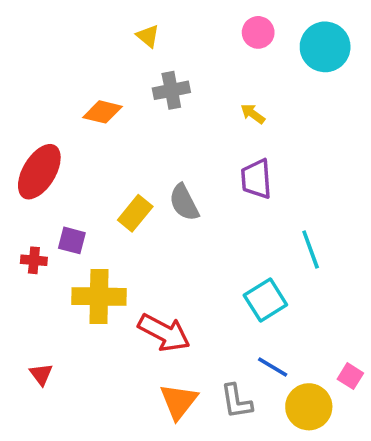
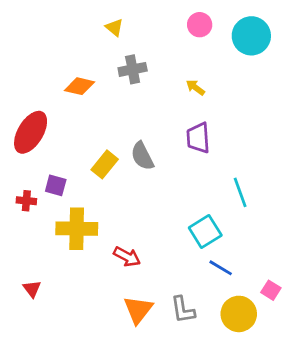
red arrow: (164, 333) -> (127, 257), size x0.7
blue line: (273, 367) -> (221, 268), moved

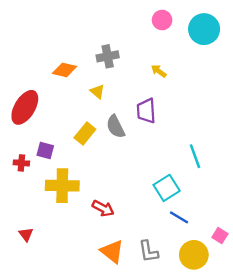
yellow triangle: (114, 27) -> (97, 91), moved
purple trapezoid: (198, 138) -> (146, 111), moved
orange triangle: (138, 310) -> (112, 251), turned -30

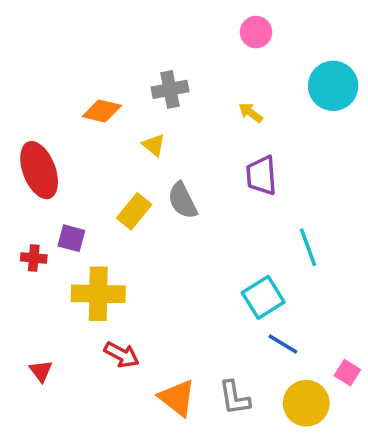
cyan circle: (204, 29) -> (333, 86), moved
red ellipse: (25, 107) -> (39, 170), turned -52
purple trapezoid: (146, 111) -> (261, 175), moved
red arrow: (103, 208) -> (122, 355), moved

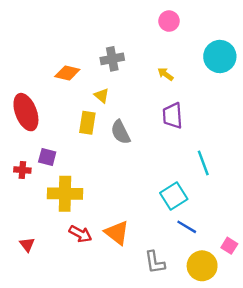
yellow rectangle: (134, 211) -> (87, 123), moved, turned -30
orange triangle: (177, 398) -> (117, 233), moved

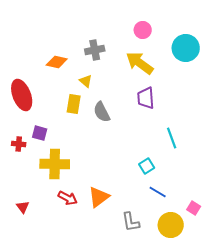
pink circle: (169, 21) -> (143, 30), moved
yellow arrow: (165, 74) -> (140, 63), size x2.0
cyan square: (174, 196) -> (147, 166), size x0.7
orange triangle: (117, 233) -> (99, 197), turned 45

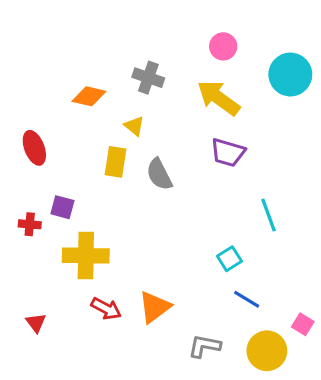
gray cross: (95, 50) -> (148, 78), turned 30
red ellipse: (22, 95) -> (34, 148), size x0.7
purple trapezoid: (146, 98) -> (228, 153), turned -70
gray L-shape: (131, 222) -> (204, 346), turned 110

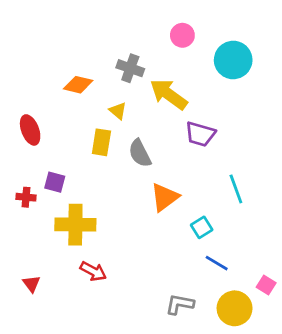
pink circle: (223, 46) -> (182, 35), moved
cyan circle: (290, 75) -> (233, 60), moved
yellow arrow: (219, 98) -> (169, 94), moved
orange triangle: (155, 307) -> (165, 197), moved

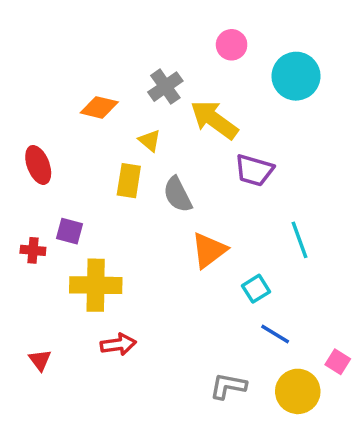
gray cross: (130, 68) -> (165, 87), turned 36
red arrow: (93, 271) -> (118, 344), turned -36

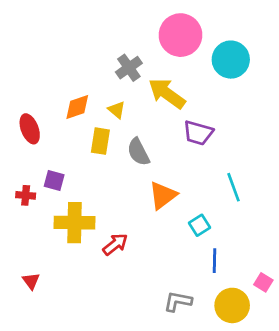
pink circle: (232, 45) -> (180, 35), size x1.8
orange diamond: (99, 107) -> (77, 107), moved, turned -32
blue line: (275, 334) -> (214, 261), turned 60
red arrow: (118, 344) -> (115, 244), moved, turned -30

